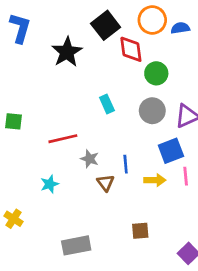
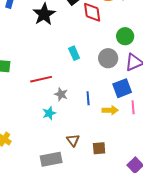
green circle: (156, 73) -> (125, 36), moved
brown triangle: (106, 183) -> (73, 140), moved
cyan star: (50, 184) -> (49, 113), moved

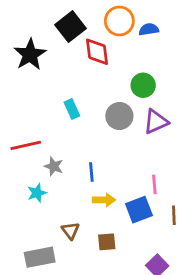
blue square: (122, 88) -> (139, 210), moved
yellow arrow: (110, 110) -> (104, 200), moved

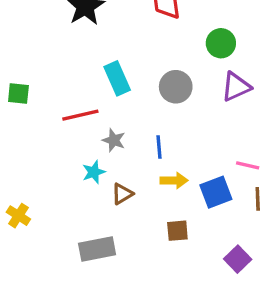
cyan rectangle: (72, 109) -> (117, 78), moved, size x1.4
gray circle: (119, 116) -> (176, 87), moved
pink line: (154, 185) -> (248, 165), moved, turned -72
brown triangle: (70, 231) -> (122, 194), moved, turned 36

